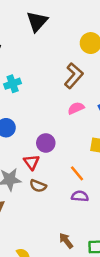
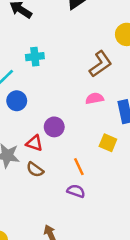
red triangle: (31, 162) -> (34, 143), turned -49

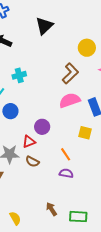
pink semicircle: (95, 98) -> (70, 100), size x1.5
red triangle: (34, 143) -> (29, 142), turned -32

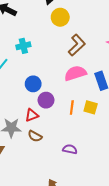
yellow circle: (87, 48) -> (60, 17), moved
blue circle: (10, 111) -> (33, 84), moved
orange line: (66, 154) -> (72, 108), moved, turned 40

